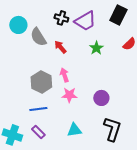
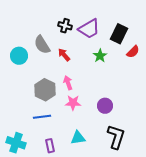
black rectangle: (118, 15) -> (119, 34), moved
cyan circle: (18, 25) -> (19, 56), moved
purple rectangle: (38, 132) -> (50, 146), moved, turned 32

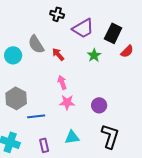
black cross: (65, 26) -> (57, 14), moved
gray hexagon: (45, 90) -> (16, 98), moved

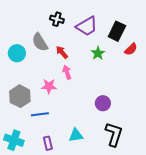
black cross: (57, 14) -> (57, 19), moved
pink arrow: (62, 82) -> (67, 72), moved
pink star: (67, 102) -> (49, 86), moved

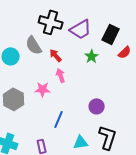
black cross: (57, 19) -> (51, 22), size x1.6
blue line: (40, 114) -> (59, 119), moved, turned -60
cyan triangle: (76, 135) -> (81, 142), moved

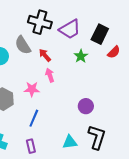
blue line: (59, 119) -> (34, 118), moved

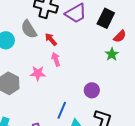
green star: (81, 56) -> (112, 54), moved
blue line: (34, 118) -> (62, 110), moved

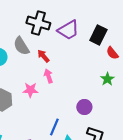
red semicircle: (120, 36) -> (112, 53), turned 96
green star: (112, 54) -> (107, 79), moved

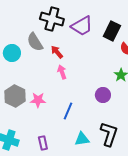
pink star: (30, 90) -> (38, 100), moved
purple circle: (84, 107) -> (103, 95), moved
blue line: (54, 127) -> (68, 111), moved

